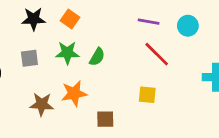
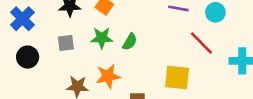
red line: (157, 54) -> (201, 43), moved
yellow square: (147, 95) -> (177, 77), size x1.5

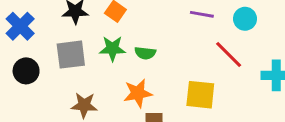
green semicircle: (130, 42) -> (145, 53), turned 66
gray square: (66, 43) -> (71, 55), size x1.5
orange star: (108, 76) -> (138, 93), moved

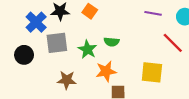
blue cross: (20, 26) -> (36, 22), moved
green star: (112, 49) -> (87, 49), moved, turned 30

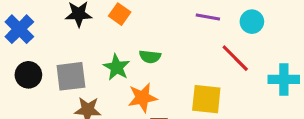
blue cross: (36, 22) -> (19, 29), moved
gray square: (57, 43) -> (71, 76), moved

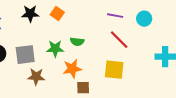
red line: (235, 58) -> (119, 40), moved
green star: (117, 67) -> (55, 49), turned -30

